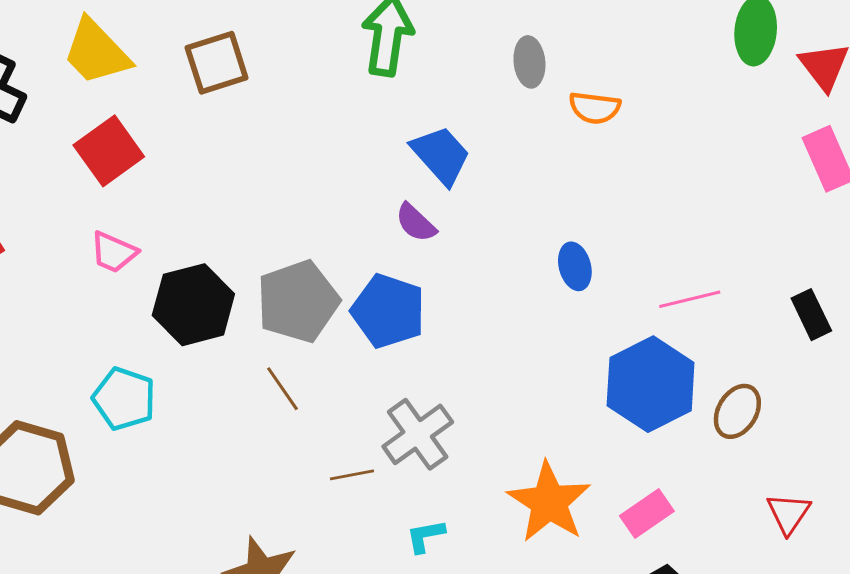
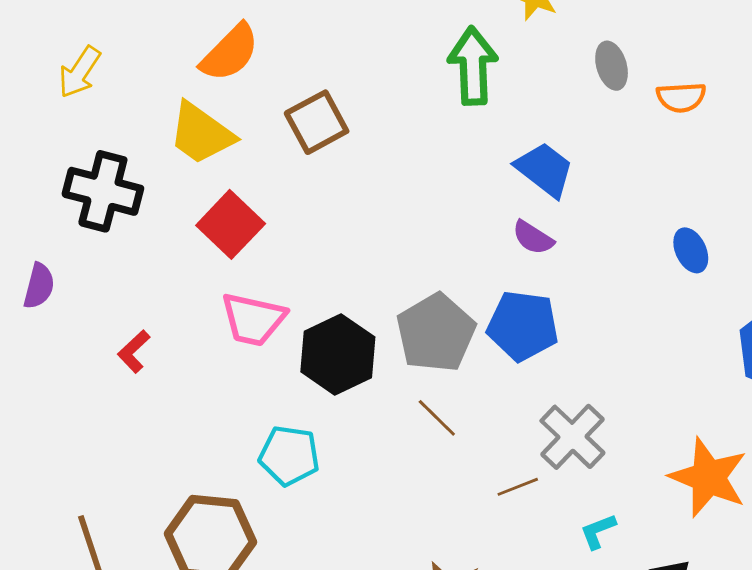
pink trapezoid: (114, 252) -> (253, 319), size x1.4

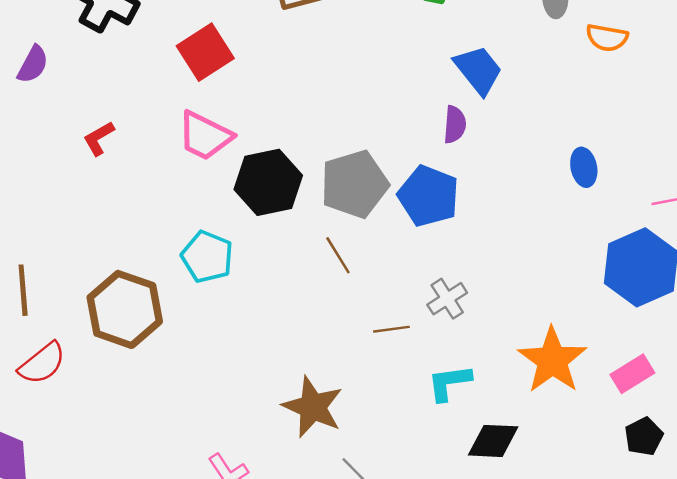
purple semicircle: (533, 238) -> (455, 125), turned -132
gray cross: (572, 437) -> (447, 299), size x0.7
cyan L-shape: (598, 531) -> (449, 383), size x1.4

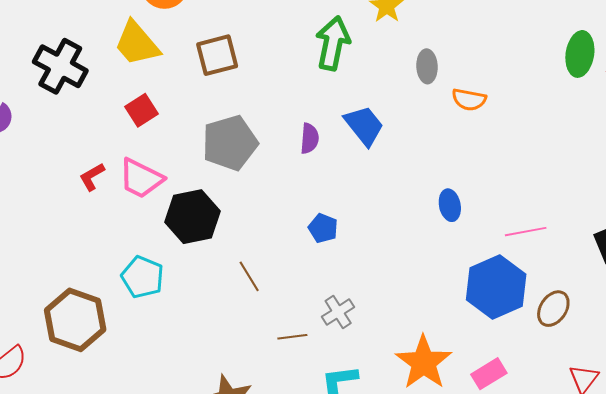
red square: (205, 52) -> (141, 110), size x0.7
purple semicircle: (455, 125) -> (310, 138), moved
red L-shape: (99, 138) -> (92, 177), moved
gray pentagon: (354, 184) -> (230, 143), moved
blue pentagon: (428, 196) -> (323, 228), size x0.6

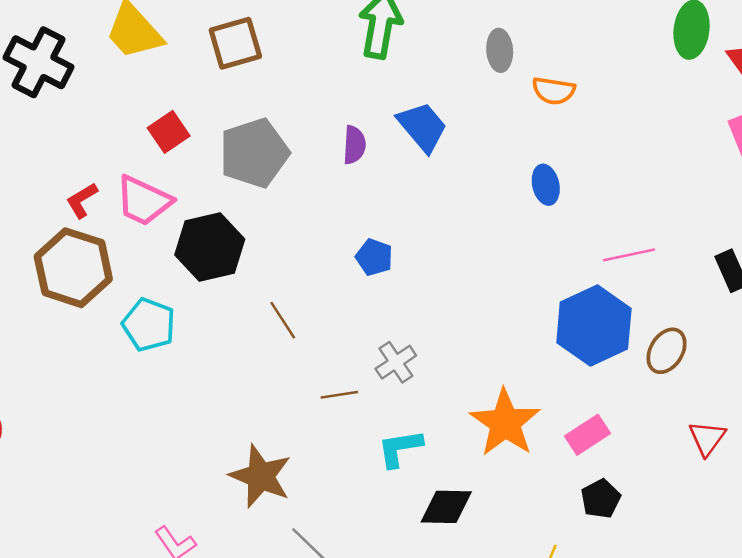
red square: (141, 110) -> (169, 132), moved
blue ellipse: (450, 205) -> (546, 185), moved
brown hexagon: (75, 320) -> (73, 268), moved

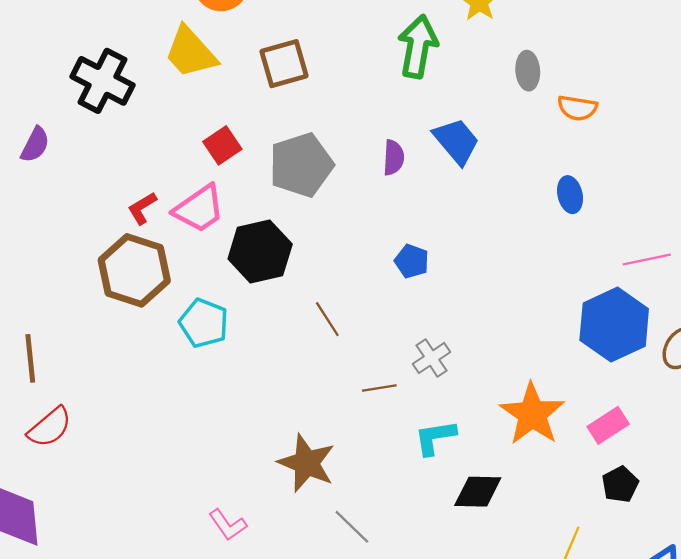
pink trapezoid: (144, 201) -> (199, 209), turned -60

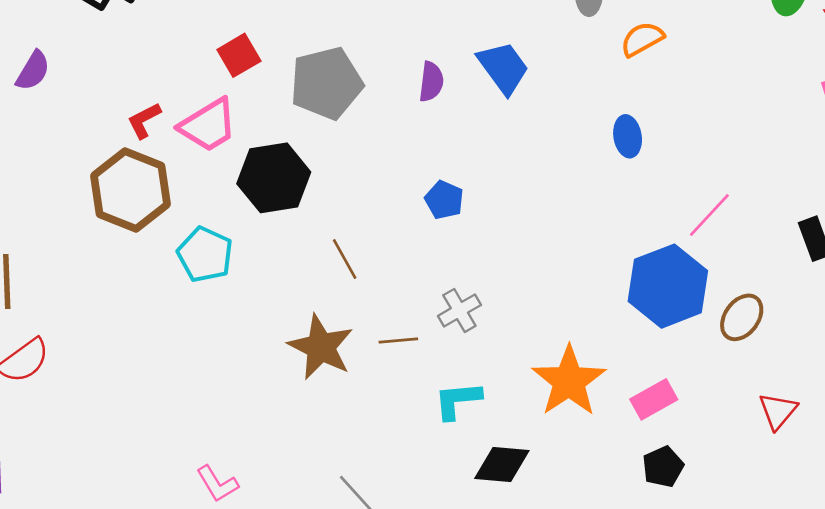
orange semicircle: (577, 108) -> (642, 39), turned 138
purple semicircle: (35, 145) -> (33, 71), moved
pink line: (647, 259) -> (709, 215), turned -39
brown star: (307, 463) -> (321, 347), moved

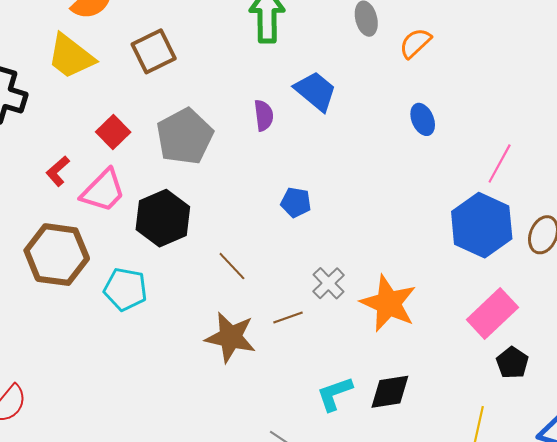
red L-shape: (144, 120) -> (58, 171), moved
orange star: (569, 381) -> (388, 303), moved
pink rectangle: (654, 399) -> (492, 313), size x1.4
cyan L-shape: (458, 400) -> (335, 394), moved

